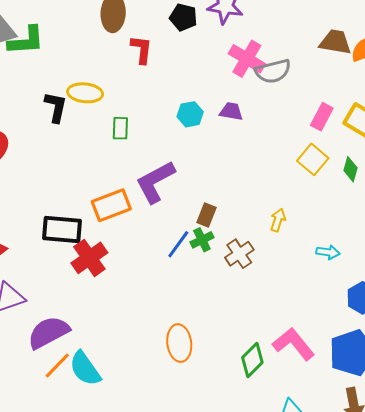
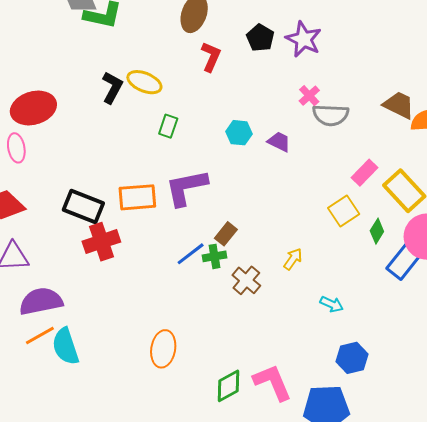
pink cross: (247, 59) -> (309, 96), size x0.6
brown cross: (239, 254) -> (246, 280), turned -32

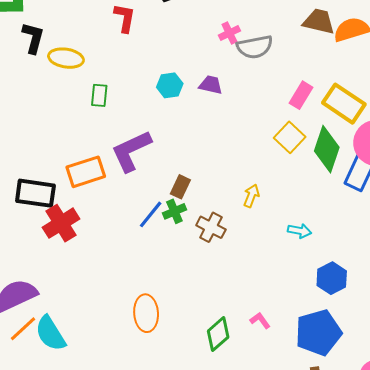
black L-shape: (112, 87) -> (33, 38), moved
pink cross: (309, 96) -> (229, 33), turned 30
green diamond: (377, 231) -> (327, 149), size x1.8
pink L-shape: (272, 382) -> (260, 320), size x0.5

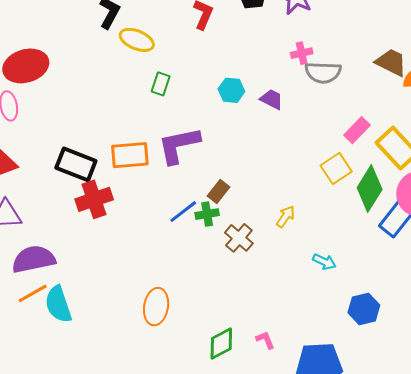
blue hexagon: (332, 278) -> (364, 309), moved

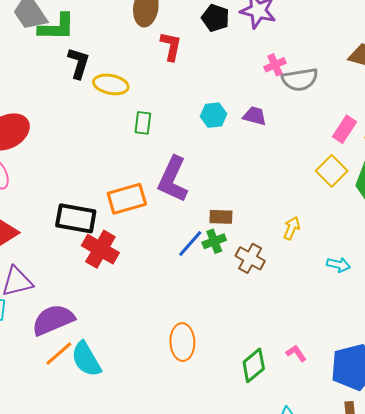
purple L-shape: (179, 145) -> (173, 179), turned -42
brown rectangle: (219, 191) -> (221, 217), turned 65
red cross: (94, 199) -> (100, 249), turned -30

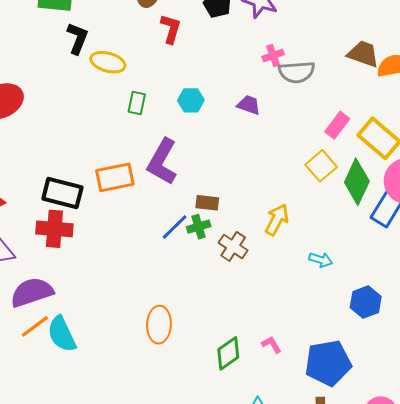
cyan hexagon: (214, 115) -> (191, 100), moved
yellow arrow: (292, 228) -> (277, 220), size x1.4
red cross: (100, 249) -> (54, 229), moved, turned -30

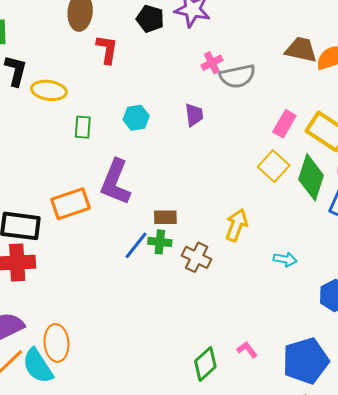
purple trapezoid: (249, 105) -> (194, 115), turned 70
green cross: (199, 227) -> (160, 242), turned 30
orange ellipse: (159, 325) -> (56, 343), moved

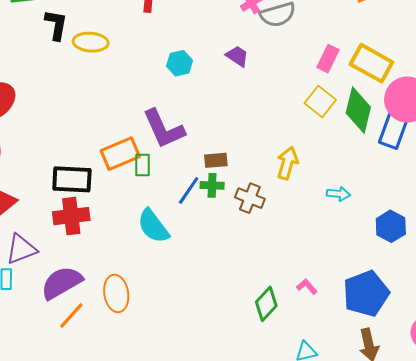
purple trapezoid: (194, 115) -> (237, 56), turned -45
green rectangle: (83, 127) -> (143, 165), moved
purple L-shape: (116, 182) -> (164, 129), turned -42
cyan semicircle: (38, 366) -> (153, 226), moved

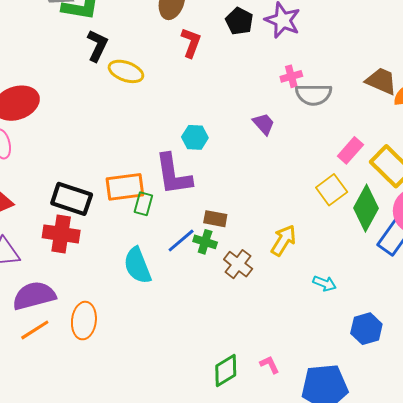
cyan hexagon: (180, 63) -> (195, 137), moved

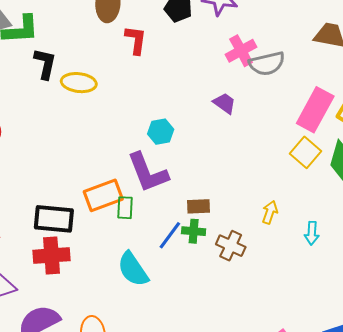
pink cross: (291, 76) -> (241, 51), size x1.4
pink rectangle: (350, 150) -> (315, 110), size x1.6
yellow arrow: (284, 240) -> (270, 212), size x0.7
cyan arrow: (325, 283) -> (312, 233), moved, turned 85

